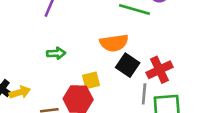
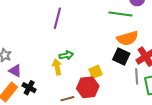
orange semicircle: (114, 43) -> (127, 38), moved
yellow arrow: (20, 92) -> (57, 67), moved, turned -77

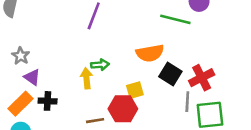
orange semicircle: (127, 38) -> (150, 53), moved
black cross: (29, 88) -> (48, 101), turned -32

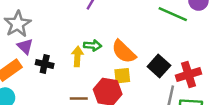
orange semicircle: (150, 53) -> (124, 52), moved, turned 44
gray star: (21, 56) -> (18, 24), size x1.5
black cross: (48, 101) -> (45, 64), moved

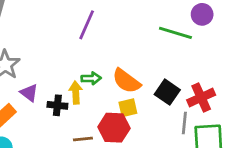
purple triangle: (25, 46) -> (29, 93), moved
black cross: (45, 64) -> (57, 105), moved

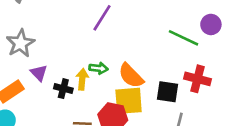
black square: (167, 92) -> (167, 92), turned -35
red cross: (201, 98) -> (198, 79), moved, turned 30
yellow square: (128, 108) -> (129, 101), size x1.6

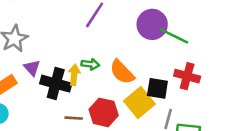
purple circle: (211, 24) -> (152, 24), moved, size x1.5
black cross: (63, 89) -> (56, 84), size x1.6
yellow square: (129, 101) -> (139, 103), moved, turned -36

